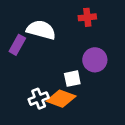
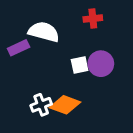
purple rectangle: (17, 45) -> (19, 48), turned 36
white square: (72, 79) -> (80, 65), moved

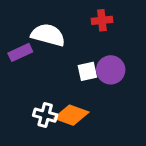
white cross: (41, 105) -> (45, 115), turned 36

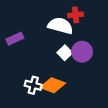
white semicircle: (48, 35) -> (60, 26), moved
white square: (87, 71) -> (65, 53), turned -32

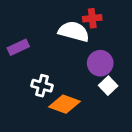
white square: (65, 53) -> (108, 86), moved
white cross: (33, 85) -> (42, 86), moved

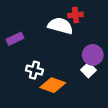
purple circle: (100, 63) -> (93, 55), moved

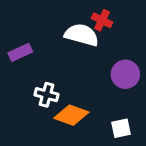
red cross: (75, 15) -> (102, 20), turned 32
white square: (88, 70) -> (121, 128), moved, turned 32

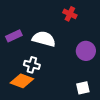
white semicircle: (82, 35) -> (44, 39), moved
orange diamond: (71, 115) -> (22, 81), moved

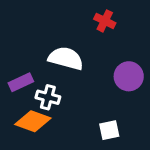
purple rectangle: (14, 36) -> (21, 82), moved
white square: (83, 88) -> (109, 130), moved

